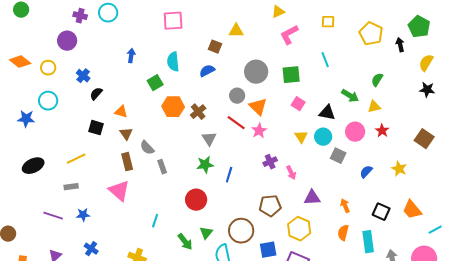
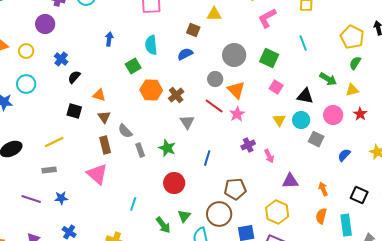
yellow pentagon: (371, 34) -> (352, 37), moved
green square: (291, 75) -> (269, 58), turned 30
green star: (205, 165) -> (167, 148), moved, turned 30
brown pentagon: (270, 206) -> (235, 189), moved

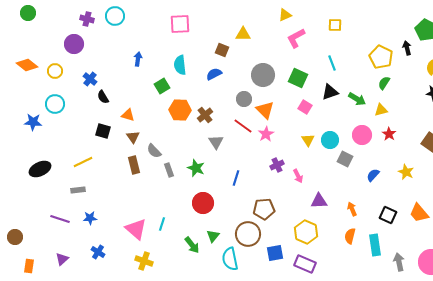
black semicircle: (74, 77) -> (103, 97), turned -72
black triangle: (305, 96) -> (330, 92), moved, turned -30
pink triangle: (97, 174) -> (136, 229), moved

